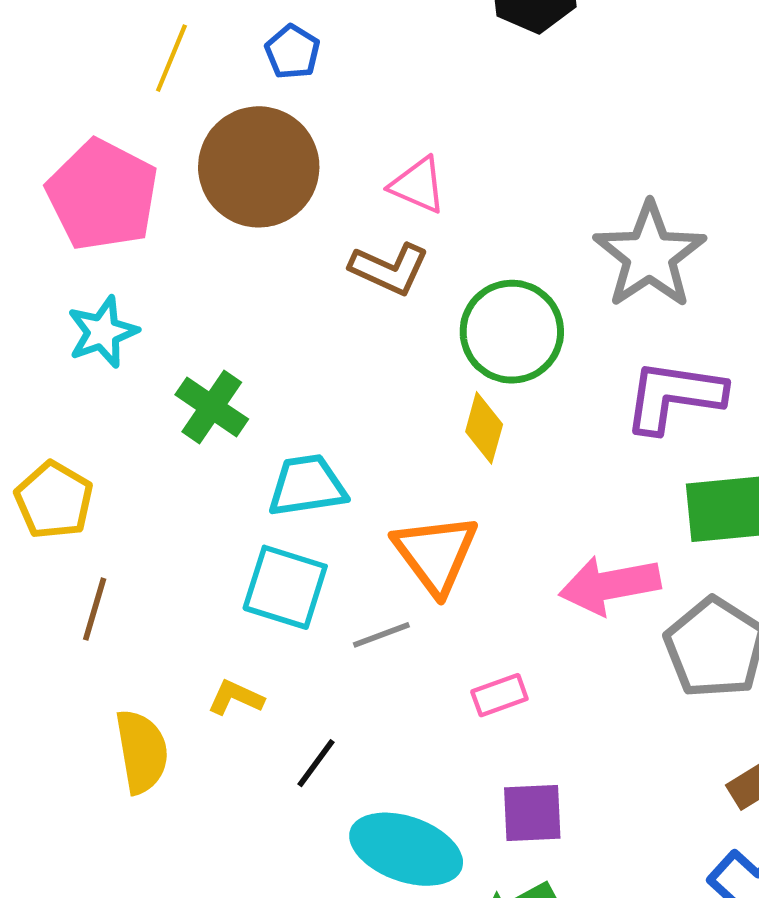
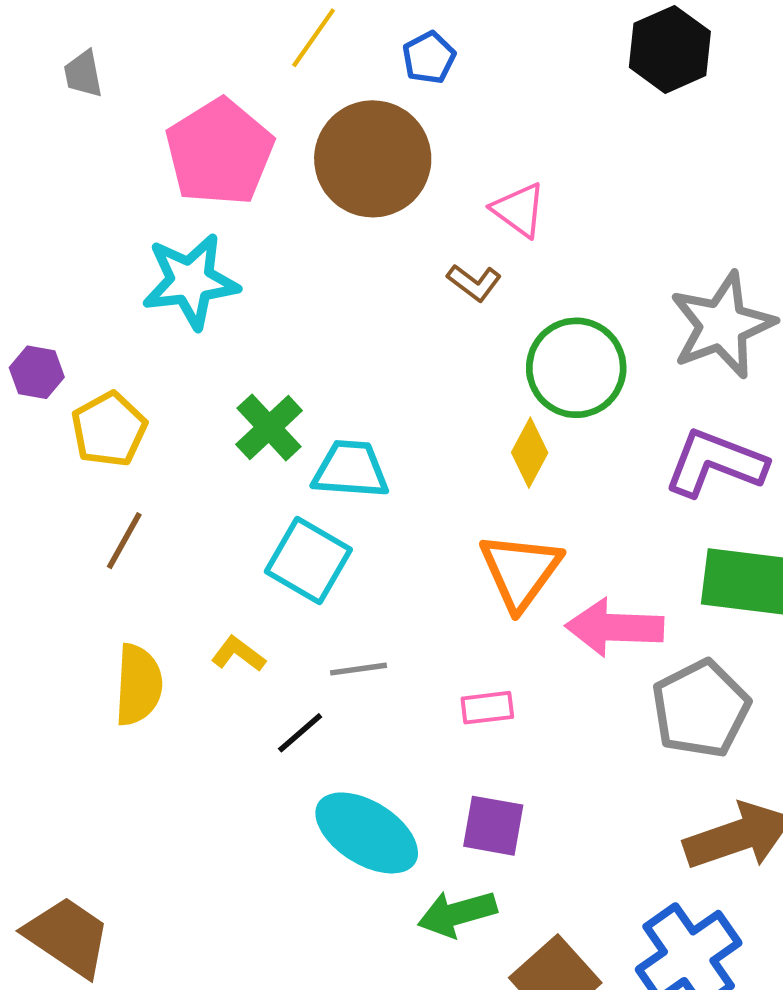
brown L-shape: (389, 269) -> (474, 283), size x0.7
cyan star: (103, 332) -> (191, 281), size x1.4
green cross: (212, 407) -> (269, 427), moved
orange triangle: (436, 554) -> (520, 571), moved
gray line: (381, 635) -> (359, 669), moved

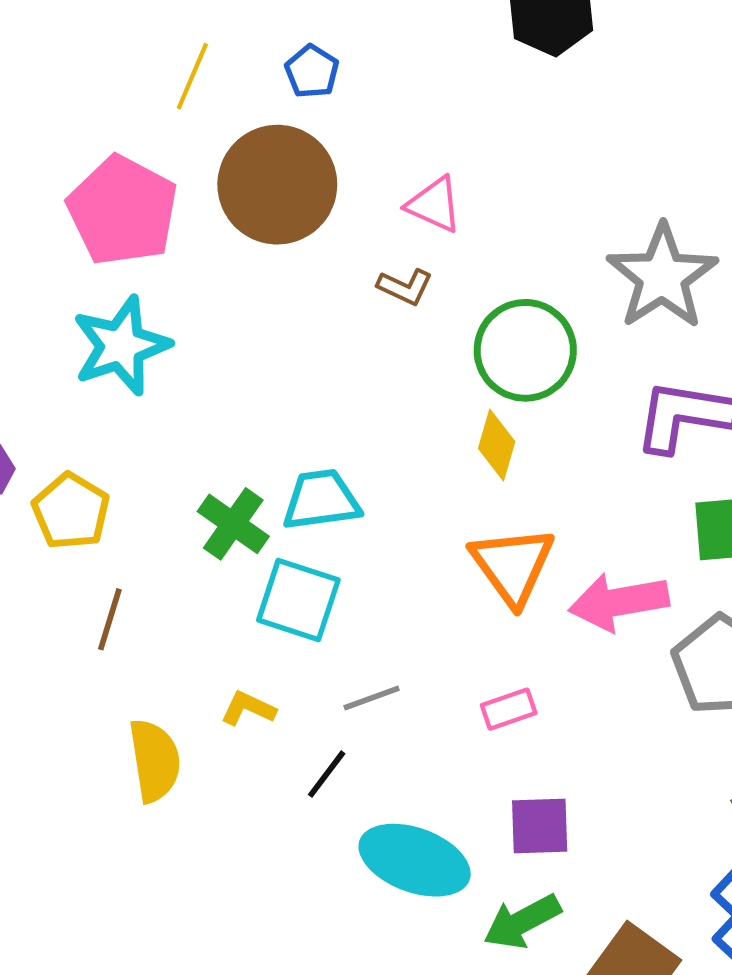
green cross: (269, 427) -> (233, 524), moved

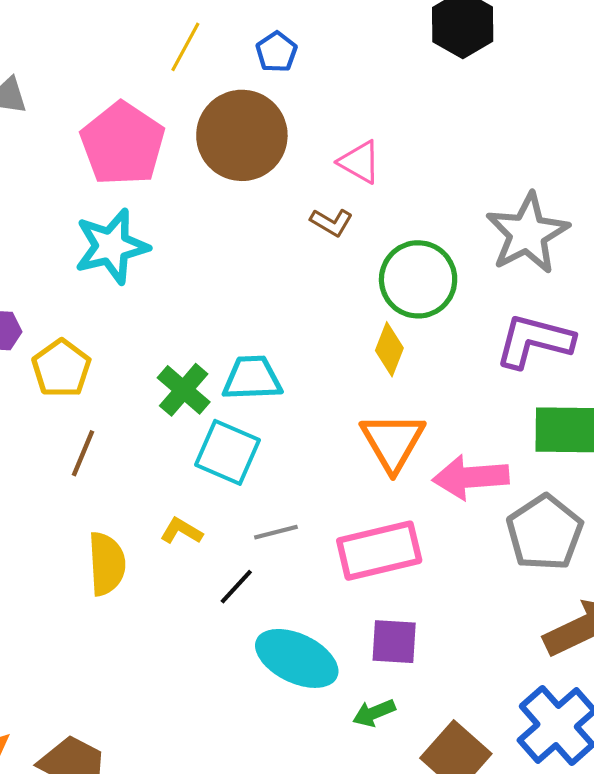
pink rectangle: (509, 709) -> (379, 551), size x2.0
green arrow: (522, 922) -> (374, 713), size x0.7

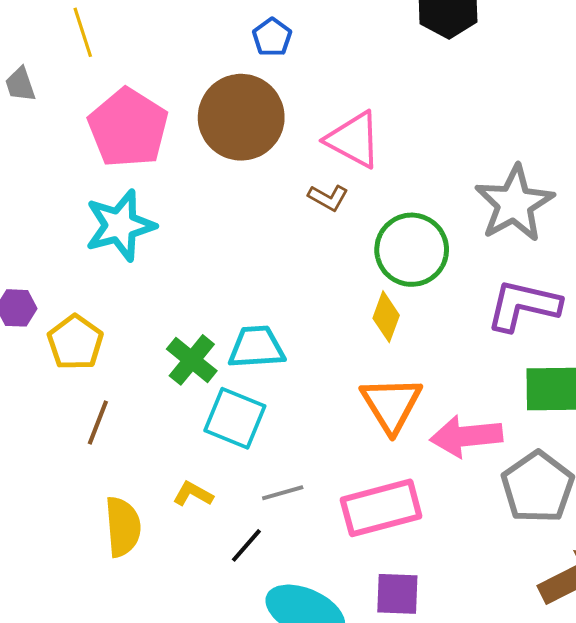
yellow line: (185, 47) -> (83, 32), moved, turned -45
pink triangle: (360, 162) -> (354, 140), size x1.4

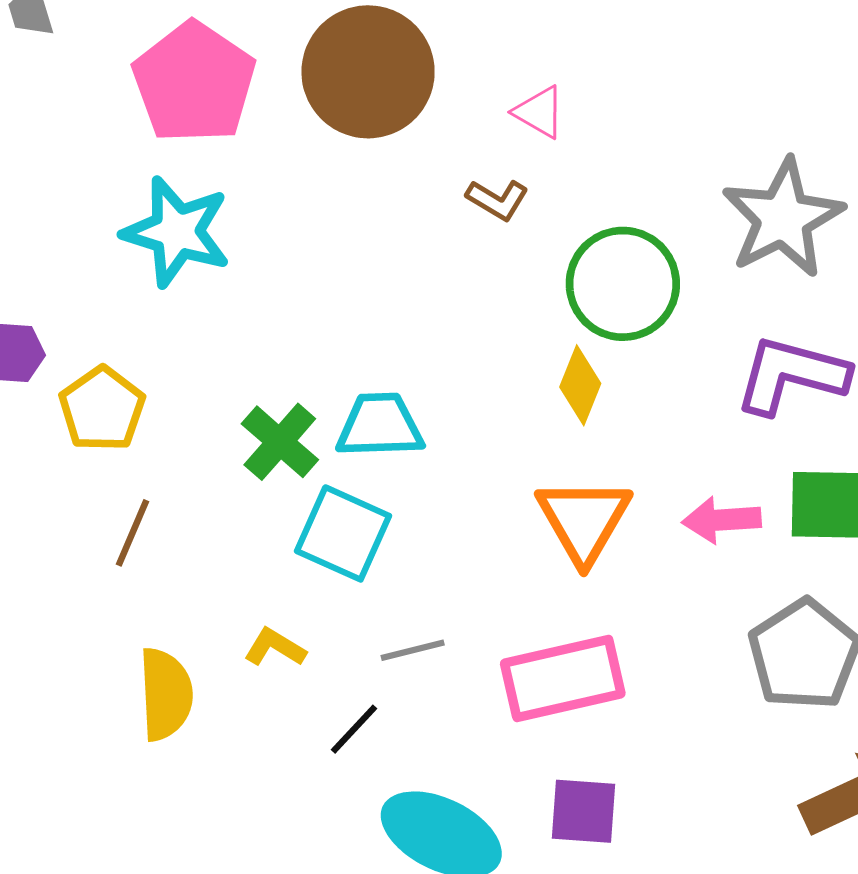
pink triangle: (354, 140) -> (539, 112), size x0.6
cyan star: (120, 225) -> (177, 232), turned 30
pink arrow: (466, 436) -> (722, 520), moved, size x0.7

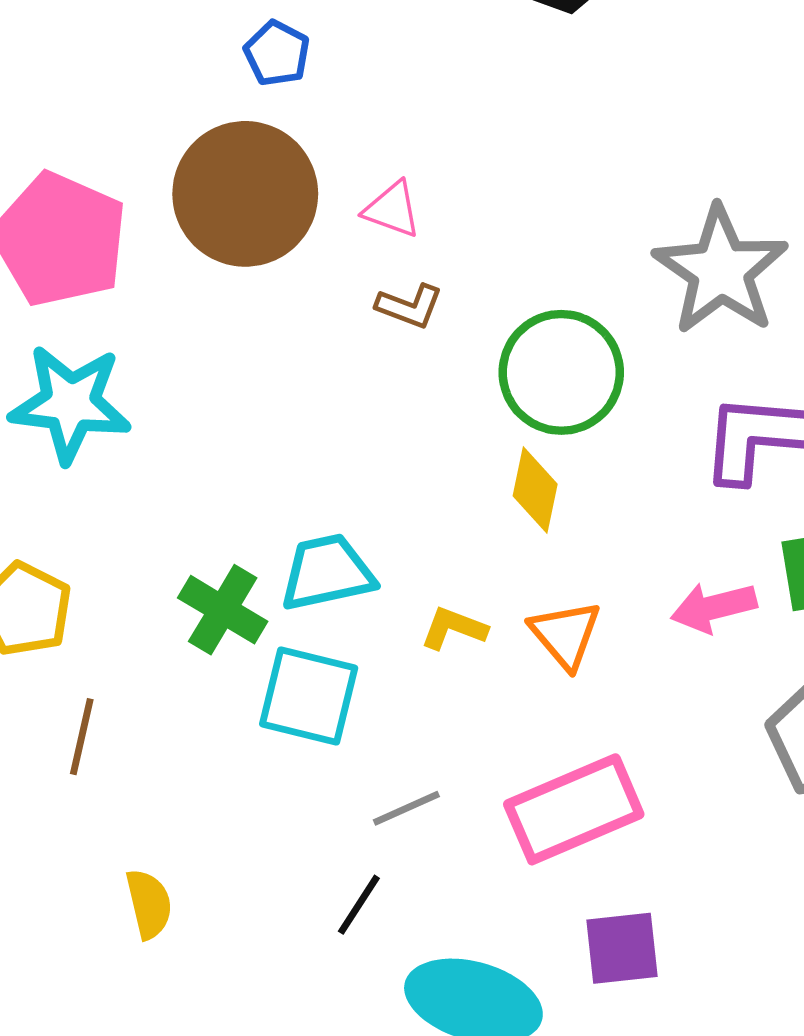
pink triangle: (539, 112) -> (392, 209), moved
orange triangle: (584, 520) -> (565, 635), size x0.7
yellow L-shape: (275, 647) -> (454, 628), moved
yellow semicircle: (166, 694) -> (149, 904), size x0.7

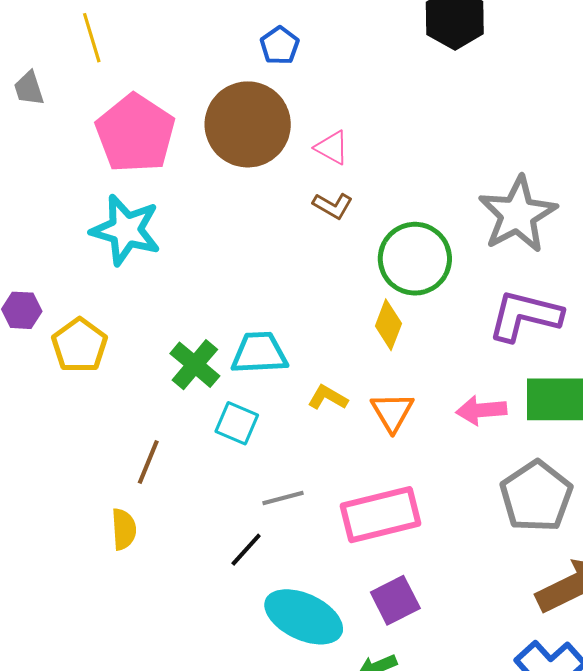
cyan square: (309, 696) -> (237, 423), size x0.7
brown line: (82, 737) -> (148, 462), moved
purple square: (622, 948) -> (395, 600), turned -30

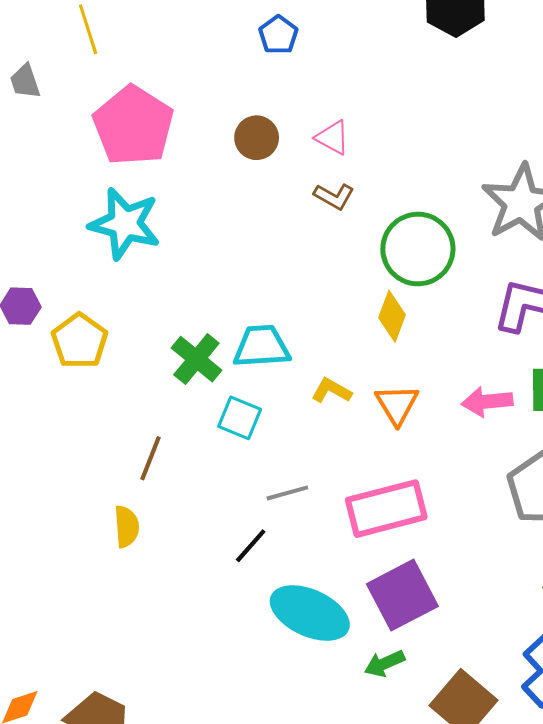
brown circle: (248, 124) -> (257, 138), moved, size x0.5
purple square: (395, 600) -> (402, 595), size x1.4

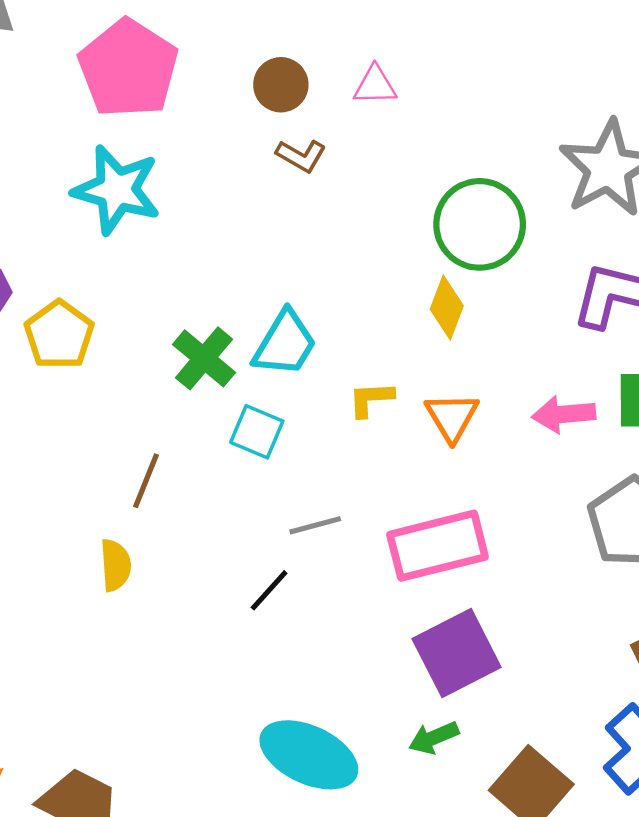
pink triangle: (333, 138) -> (375, 85), turned -30
brown L-shape: (334, 196) -> (301, 156), moved
cyan trapezoid: (262, 346) -> (285, 344), turned 124
yellow L-shape: (331, 391) -> (371, 399), turned -33
cyan ellipse: (310, 613) -> (309, 755), moved

